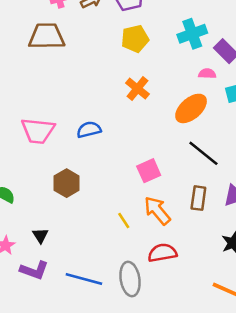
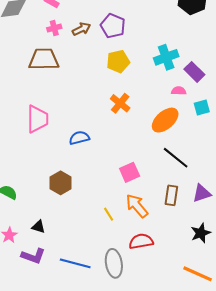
pink trapezoid: (38, 131) -> (37, 119), moved, turned -96
black triangle: (40, 235) -> (39, 227), turned -40

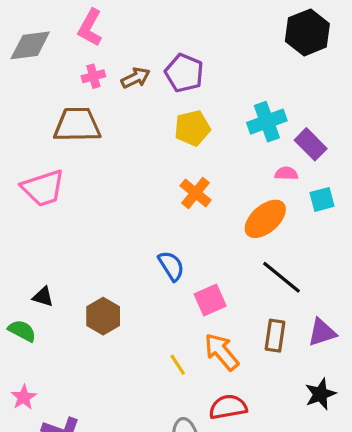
pink trapezoid: (37, 119) -> (43, 188), moved, turned 72
blue semicircle: (79, 138) -> (171, 266), moved, turned 72
black triangle: (39, 227) -> (43, 297), moved

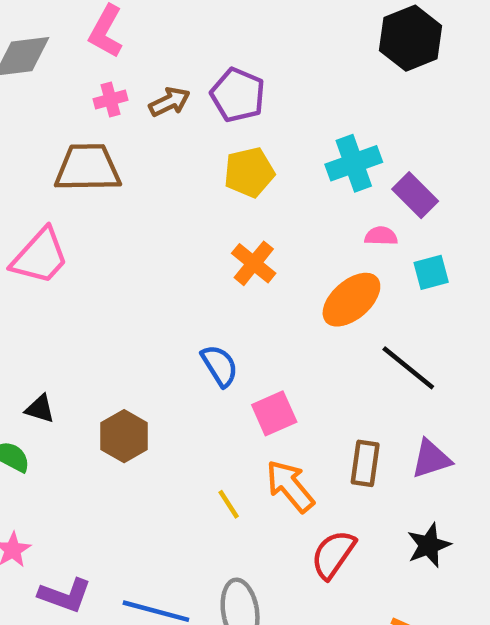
pink trapezoid: (43, 188) -> (40, 256), turned -30
black line: (281, 277) -> (408, 368), moved
red semicircle: (228, 407) -> (333, 554), moved, turned -45

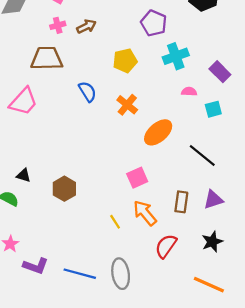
purple pentagon: (238, 95) -> (154, 23), moved
purple rectangle: (415, 195) -> (220, 72), moved
orange ellipse: (351, 300) -> (158, 132), moved
blue semicircle: (220, 366) -> (87, 92), moved

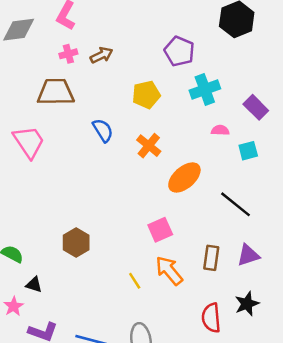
pink trapezoid: (23, 101) -> (29, 142), turned -76
black triangle: (23, 175) -> (34, 285), moved
red semicircle: (166, 246) -> (211, 318), moved, turned -40

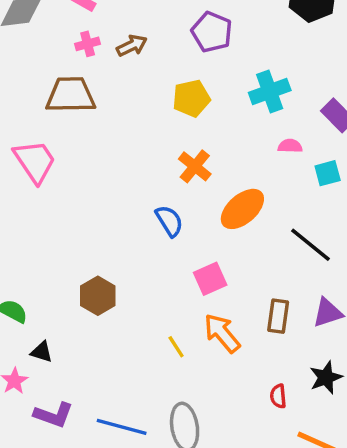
purple pentagon: (179, 51) -> (212, 32), moved
blue semicircle: (103, 130) -> (169, 221), moved
red semicircle: (211, 318) -> (278, 396), size x0.6

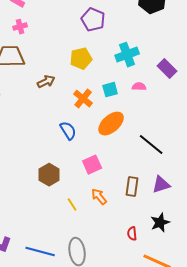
brown arrow: (132, 46) -> (46, 82), moved
cyan square: (328, 173) -> (110, 90), moved
brown hexagon: (98, 296) -> (49, 175), moved
orange arrow: (222, 333) -> (99, 197), size x0.7

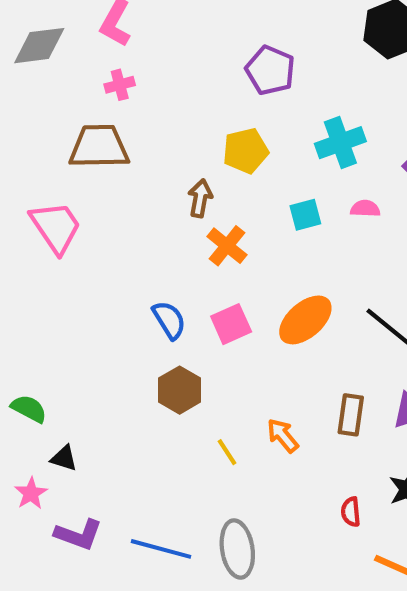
brown arrow: (46, 82) -> (200, 198), moved, turned -54
orange cross: (83, 99) -> (227, 246), moved
orange ellipse: (111, 124) -> (305, 320), moved
blue semicircle: (68, 131) -> (169, 320), moved
pink square: (92, 165) -> (231, 324), moved

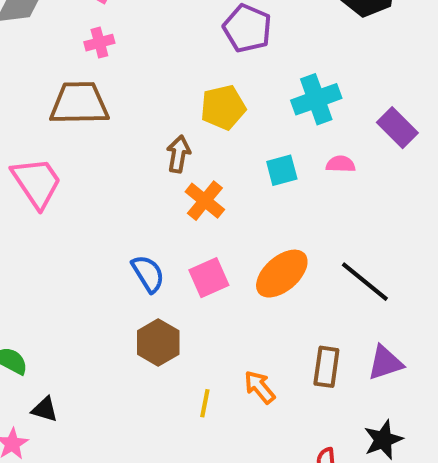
yellow line: (227, 452) -> (205, 403), turned 44

